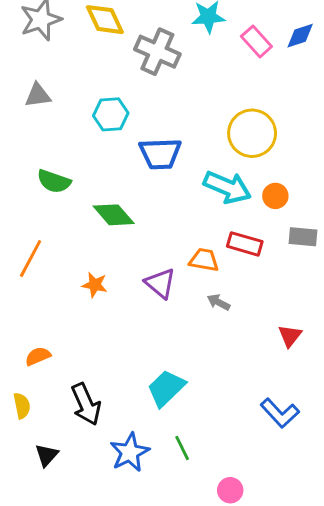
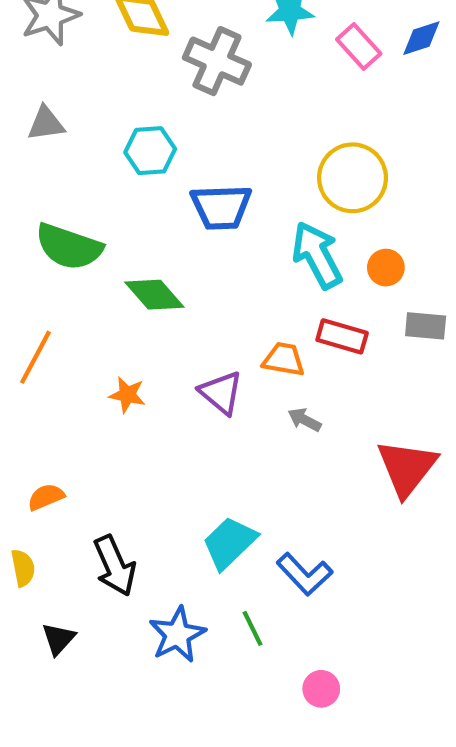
green semicircle: (54, 181) -> (69, 247), size x1.4
cyan arrow: (227, 187) -> (317, 255), turned -141
red triangle: (290, 336) -> (407, 468), size x1.8
blue L-shape: (280, 413) -> (305, 574), moved

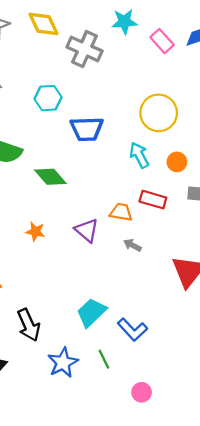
cyan arrow: (317, 255) -> (139, 155), size x0.7

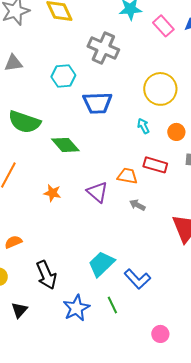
gray cross: (85, 49) -> (103, 48), moved
cyan arrow: (139, 155) -> (143, 126), size x0.7
pink circle: (142, 392) -> (160, 334), moved

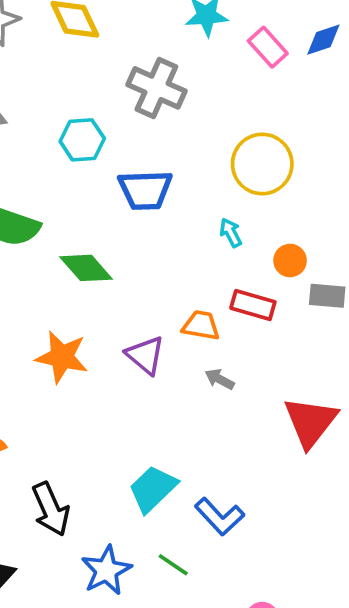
orange circle: (176, 132) -> (290, 260), moved
orange star: (52, 193) -> (62, 357), size x1.6
green line: (112, 305) -> (173, 565), turned -30

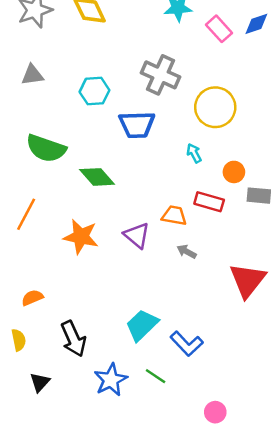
gray cross: (156, 88) -> (161, 75), moved

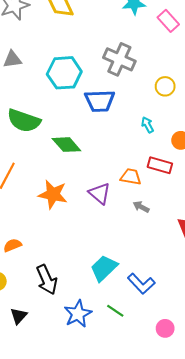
cyan hexagon: (95, 91) -> (64, 73), size x1.4
yellow circle: (215, 107) -> (165, 86), size x0.6
pink circle: (215, 412) -> (165, 328), moved

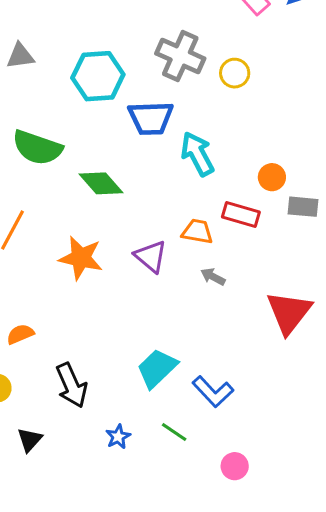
yellow circle: (165, 86) -> (235, 73), moved
cyan arrow: (147, 125) -> (197, 154), moved, size x1.8
blue star: (78, 314) -> (118, 437), size x0.6
pink circle: (165, 328) -> (235, 466), moved

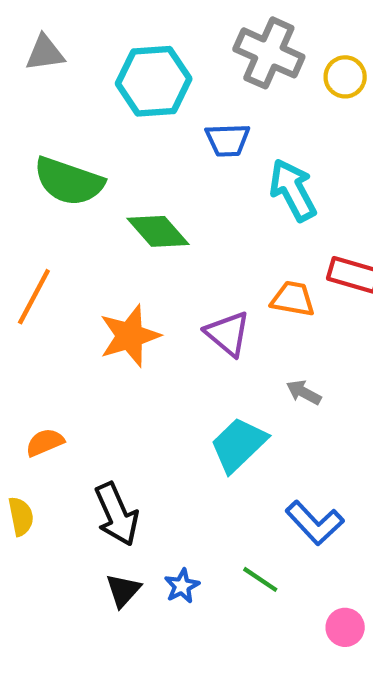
blue trapezoid: (151, 118) -> (228, 140), size x0.7
orange star: (81, 258) -> (130, 336), turned -30
gray arrow: (213, 277) -> (304, 392), moved
cyan trapezoid: (157, 368) -> (238, 445), moved
black triangle: (30, 440) -> (123, 590), moved

